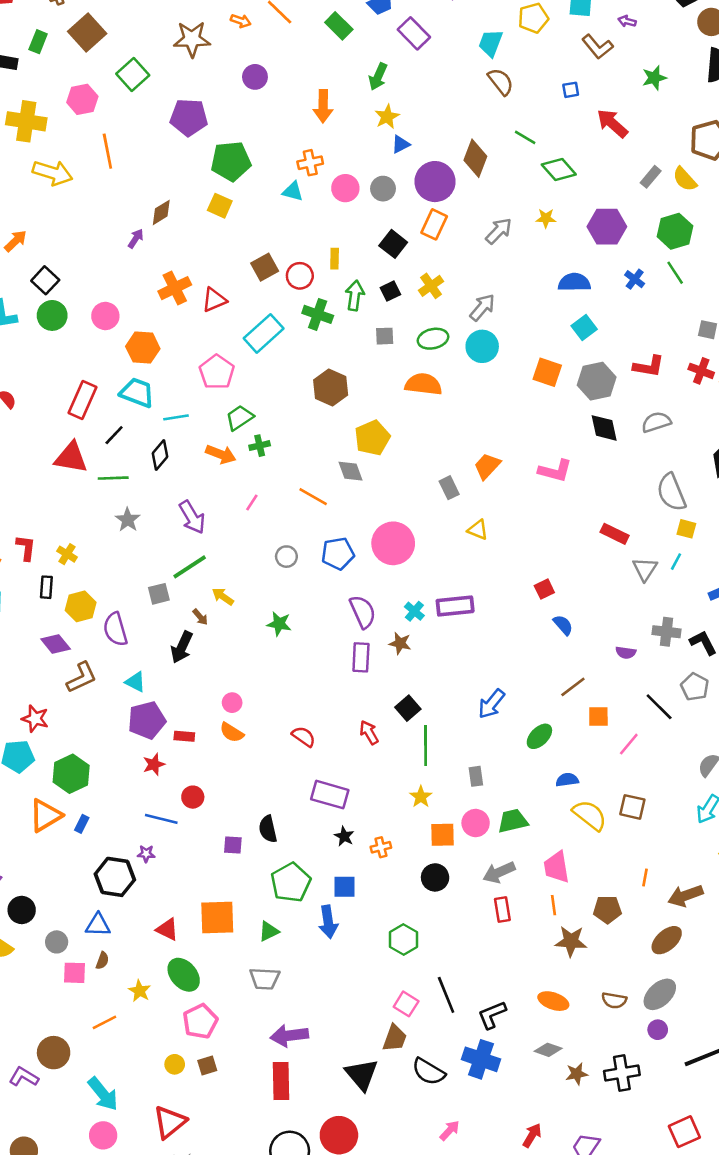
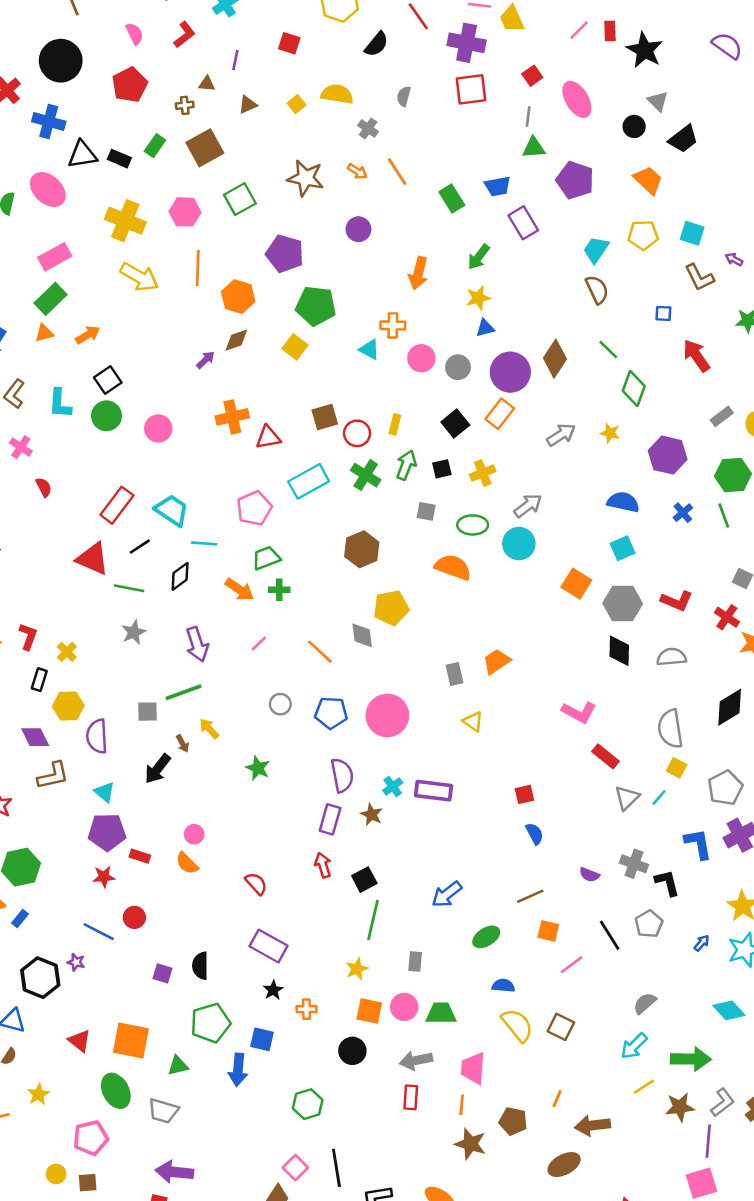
green diamond: (559, 170) -> (634, 388), turned 48
orange hexagon: (143, 348) -> (238, 297), moved
pink L-shape: (555, 471) -> (579, 712), moved
red arrow: (369, 733) -> (323, 865), moved
green ellipse: (184, 975) -> (116, 1091), moved

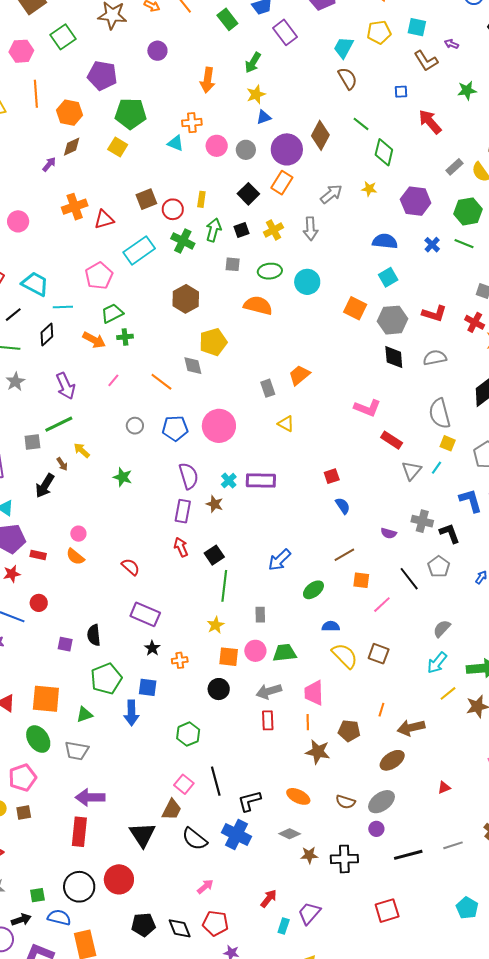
gray arrow: (528, 506) -> (310, 229), moved, turned 130
green line: (724, 516) -> (464, 244), turned -42

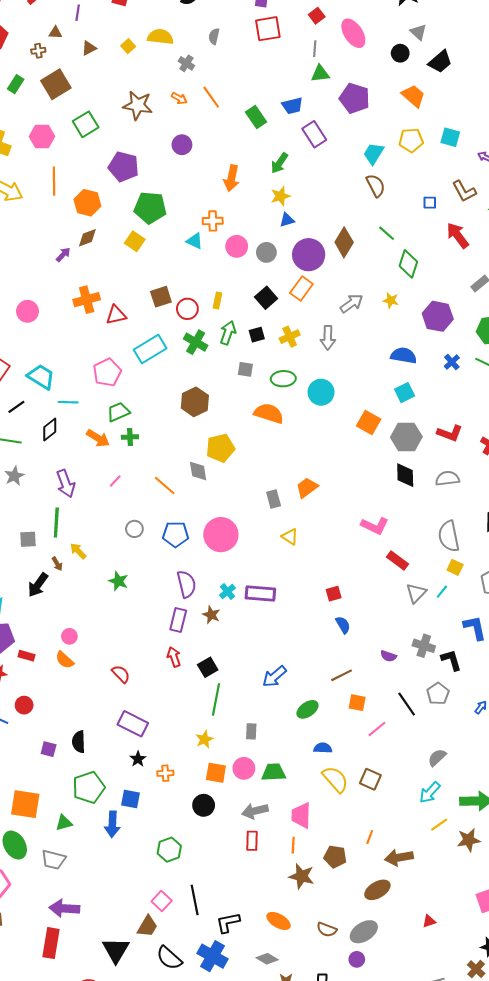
brown L-shape: (426, 61) -> (464, 191), moved
green line: (59, 424) -> (56, 523), turned -64

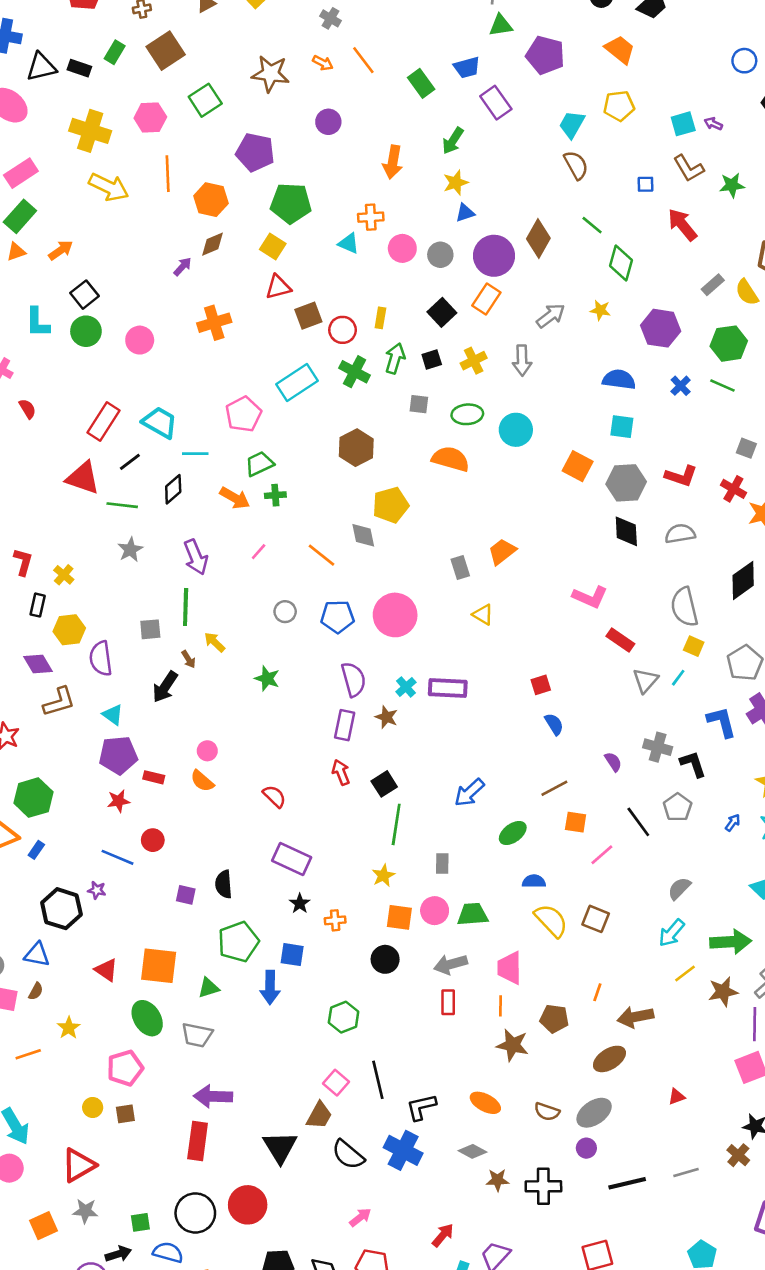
cyan square: (450, 137) -> (683, 124), moved, turned -30
red triangle: (116, 315) -> (278, 287), moved
cyan square: (405, 393) -> (622, 427), turned 36
purple semicircle: (388, 656) -> (613, 762), turned -140

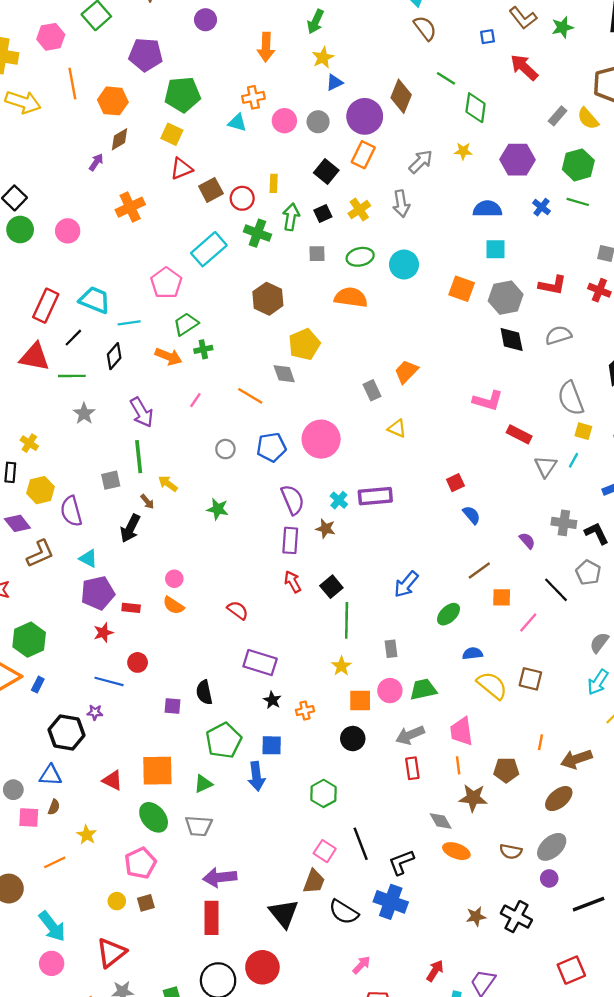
gray diamond: (473, 1151) -> (441, 821), moved, turned 40
black cross: (543, 1186) -> (516, 917), turned 36

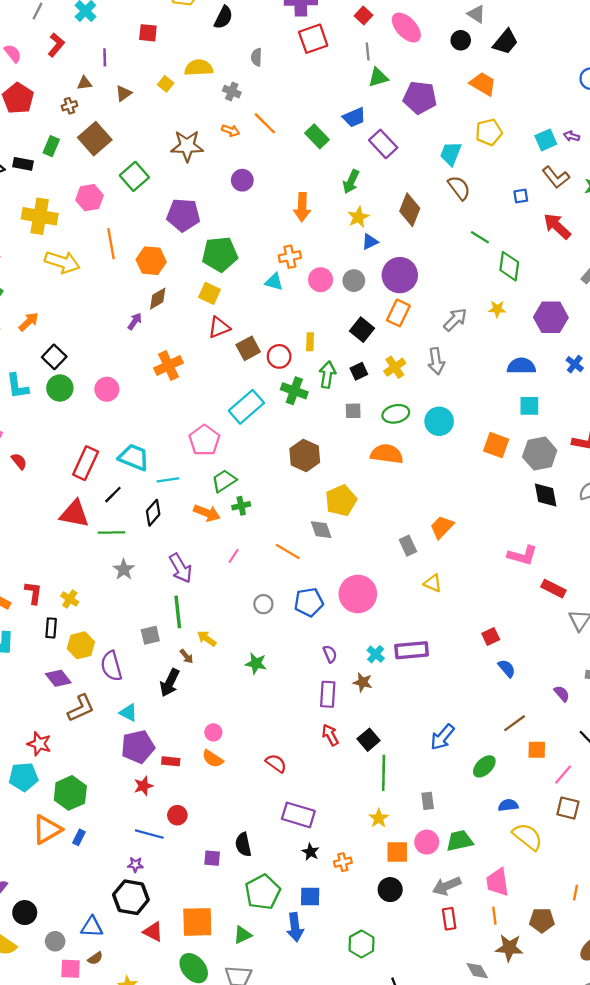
brown diamond: (401, 96) -> (410, 210), moved
purple semicircle: (293, 500) -> (330, 654), size x0.6
brown square: (530, 679) -> (568, 808), moved
black hexagon: (67, 733) -> (131, 897), moved
brown semicircle: (54, 807) -> (95, 958), turned 35

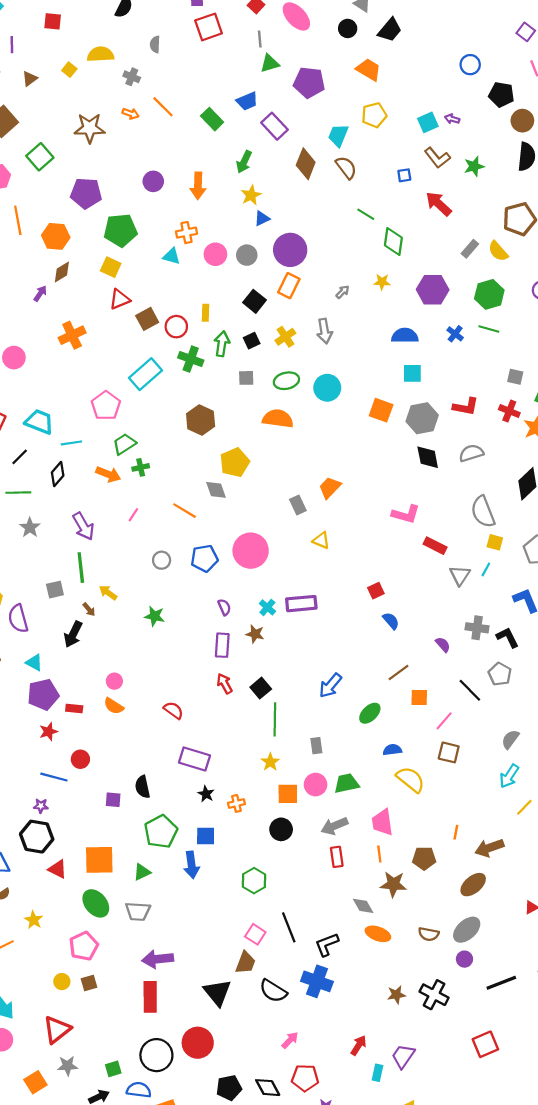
purple circle: (242, 180) -> (153, 181), moved
brown diamond: (410, 210) -> (306, 164), moved
gray arrow: (455, 320) -> (343, 292), size x0.6

